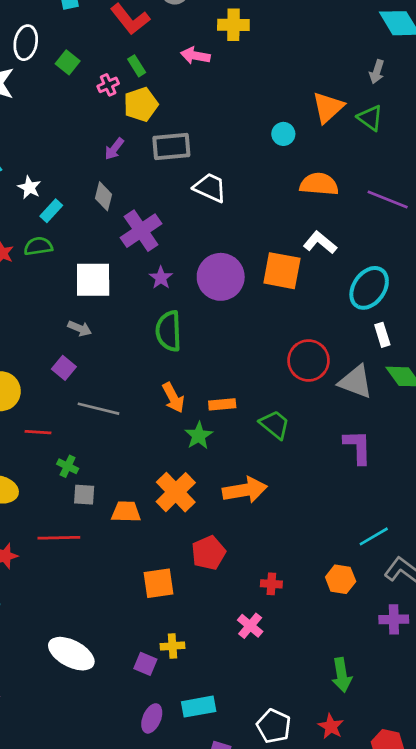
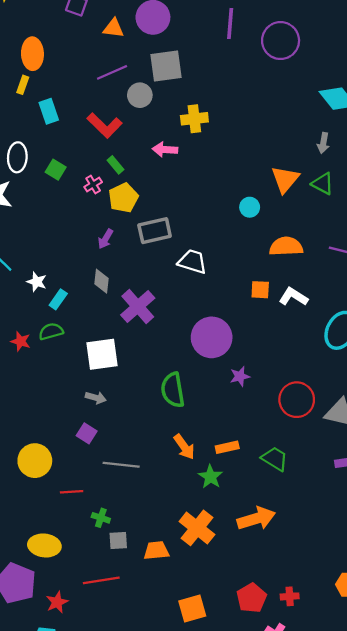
orange square: (282, 271) -> (260, 290), moved, size x0.6
purple star: (161, 278) -> (240, 376), moved, turned 30
red pentagon: (208, 553) -> (252, 598), moved

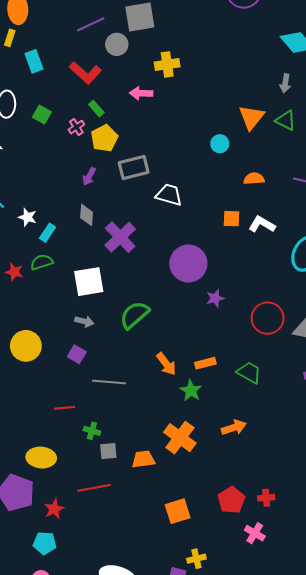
orange semicircle: (286, 246) -> (254, 179), size x0.7
green semicircle: (173, 390) -> (134, 315), moved, turned 60
yellow circle: (35, 461) -> (26, 346), moved
orange arrow: (256, 519) -> (234, 428), size x0.7

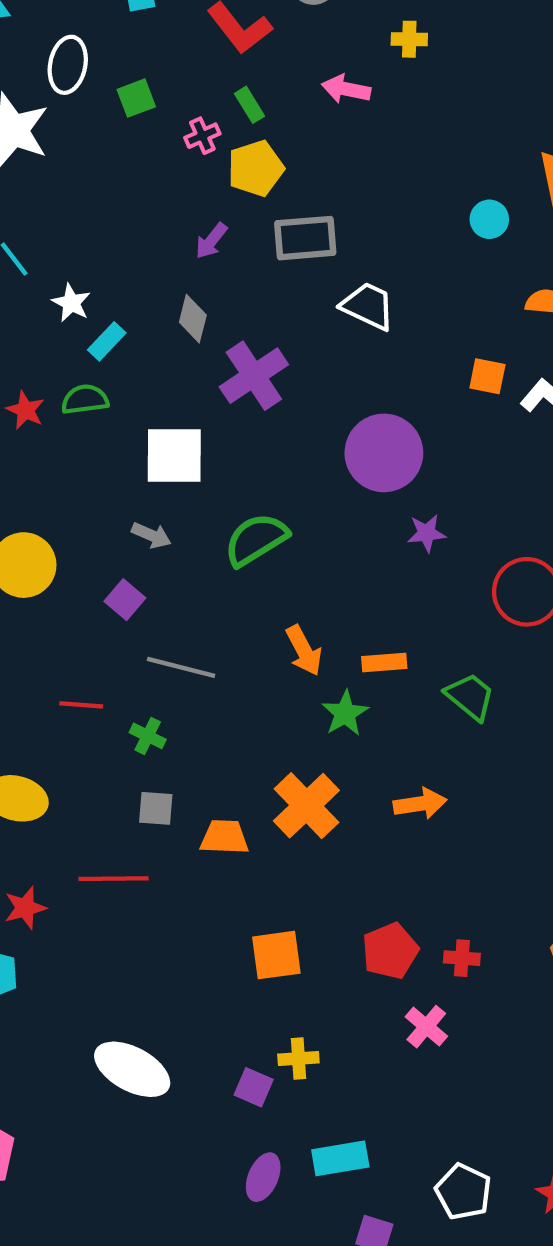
yellow cross: (167, 64) -> (409, 39), size x0.7
green square: (42, 114) -> (136, 98), turned 30
green cross: (92, 431) -> (148, 736), moved

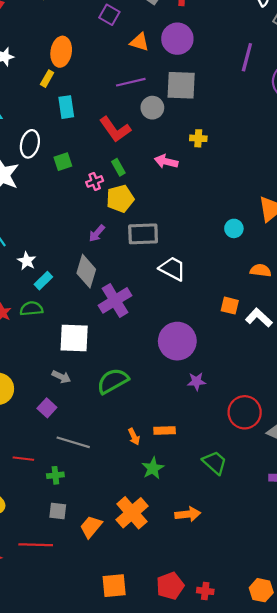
gray diamond: (193, 319) -> (86, 271), size x1.4
orange arrow: (304, 651) -> (134, 437), size x0.7
orange rectangle: (384, 662) -> (165, 430), moved
green cross: (148, 736) -> (55, 475), turned -35
orange trapezoid: (224, 837) -> (91, 527), turned -55

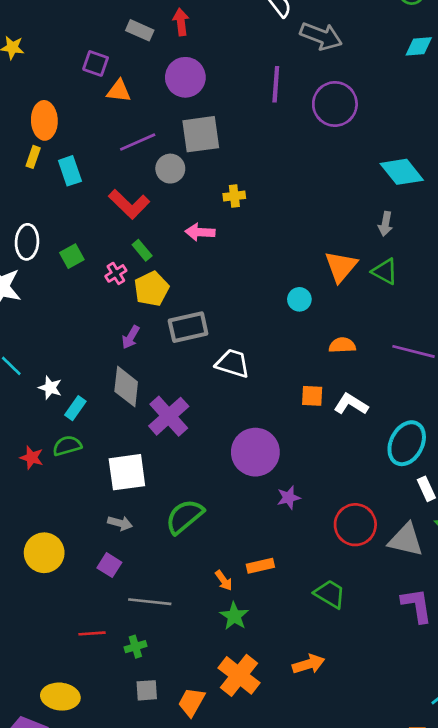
orange triangle: (139, 42) -> (119, 91), moved
cyan rectangle: (66, 107) -> (70, 171), moved
green star: (153, 468) -> (234, 616), moved

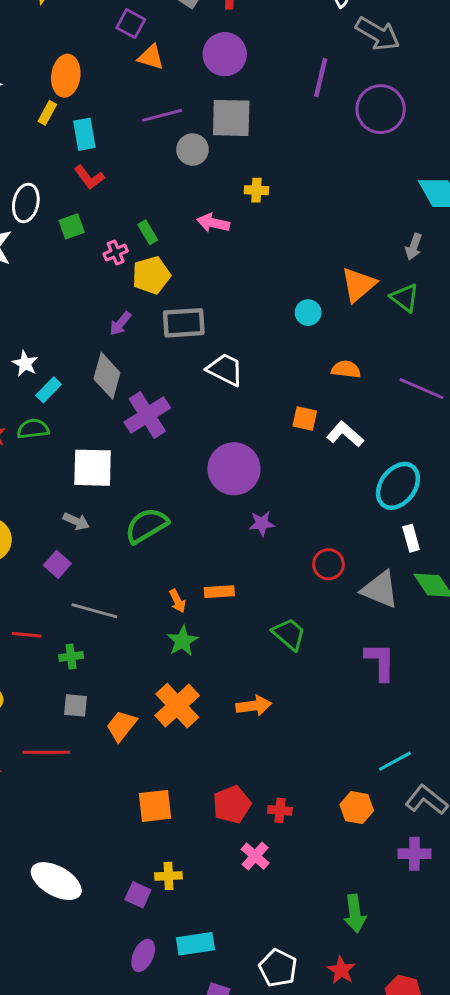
red L-shape: (129, 204) -> (89, 177), moved, size x0.7
red circle: (355, 525) -> (328, 564), size x0.7

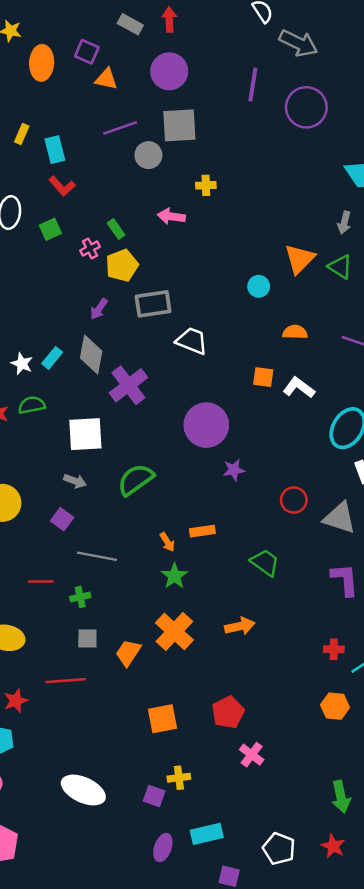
orange ellipse: (66, 76) -> (42, 63), moved
white star: (25, 364) -> (22, 364), moved
cyan rectangle: (49, 390) -> (52, 358), moved
red cross: (280, 810) -> (334, 649), moved

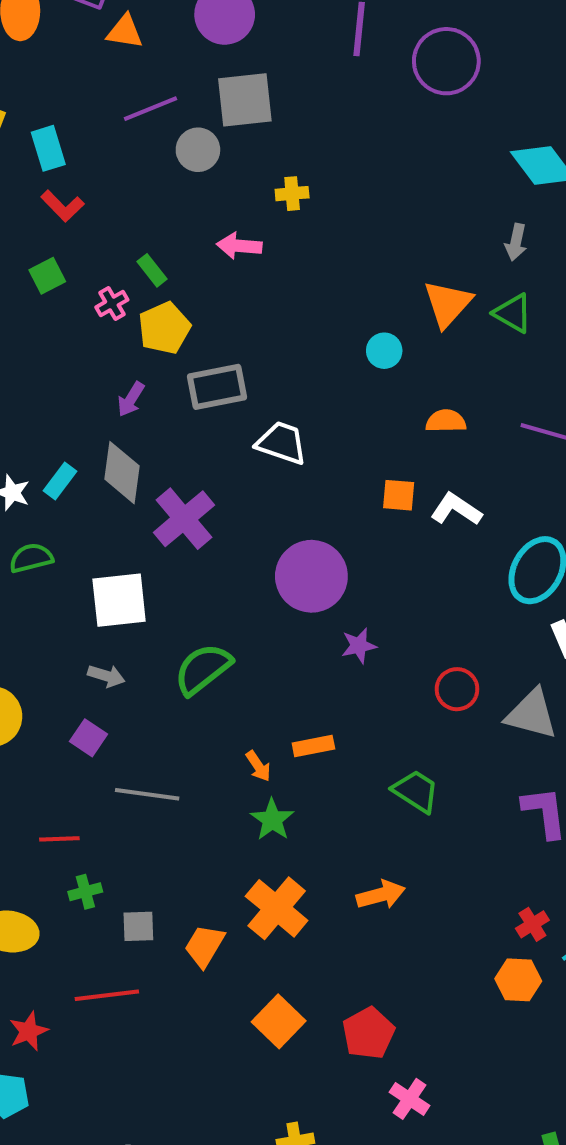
green cross: (80, 597) -> (85, 892), moved
red cross: (334, 649) -> (532, 924), turned -30
orange hexagon: (335, 706) -> (518, 980), moved
orange square: (162, 719) -> (279, 1021), moved, turned -32

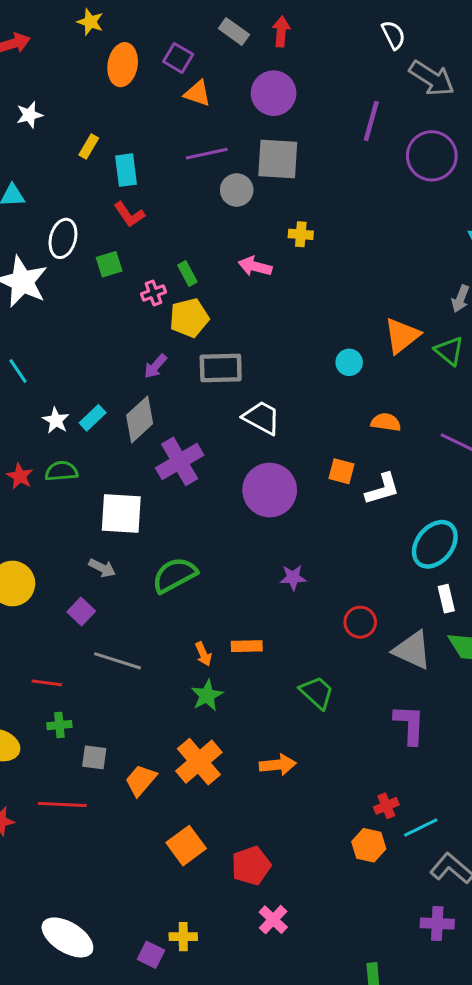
gray diamond: (122, 473) -> (140, 419), turned 30
white L-shape: (456, 509) -> (382, 489), turned 120
purple circle: (311, 576) -> (270, 490), moved

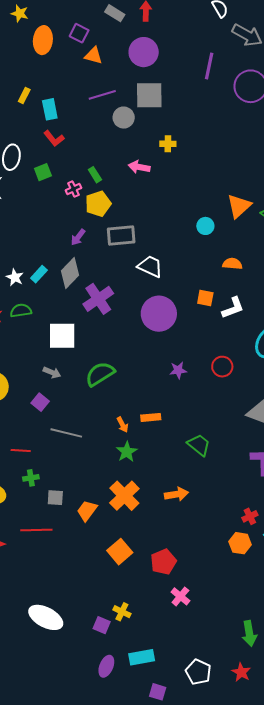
red circle: (360, 622) -> (222, 367), moved
yellow cross: (183, 937) -> (122, 612), turned 30

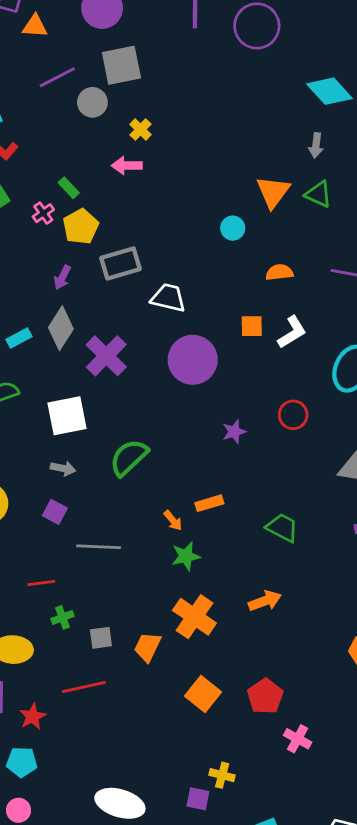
yellow cross: (168, 144) -> (141, 130), moved, turned -35
cyan rectangle: (39, 274) -> (19, 338), turned 30
green star: (127, 452) -> (186, 556), turned 30

